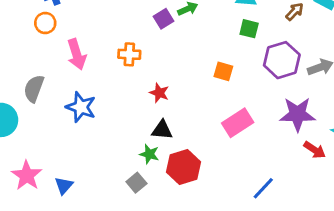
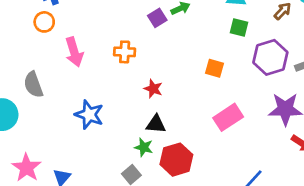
gray semicircle: (34, 89) -> (33, 85), turned -40
blue star: (81, 107) -> (89, 115), moved

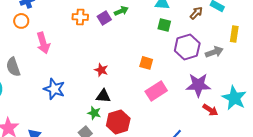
orange cross: (125, 52) -> (80, 17), moved
orange square: (214, 68) -> (146, 63), moved

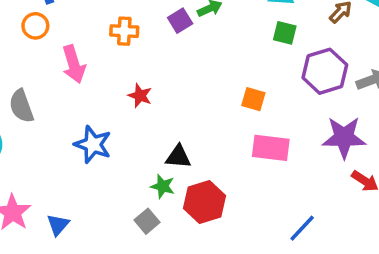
orange cross: (80, 17) -> (124, 31), moved
red star: (101, 70) -> (140, 96), moved
pink rectangle: (156, 91) -> (271, 148), turned 40

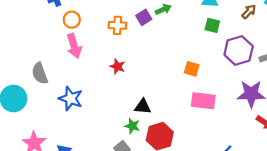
orange circle: (35, 26) -> (72, 20), moved
orange cross: (124, 31) -> (117, 25), moved
blue star: (93, 144) -> (71, 99), moved

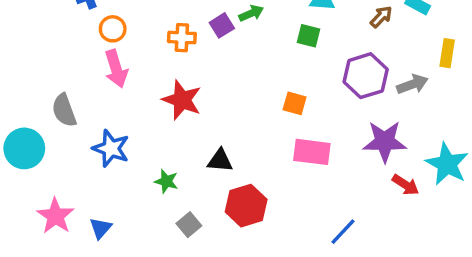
green square: (212, 25) -> (308, 36), moved
red star: (117, 67) -> (182, 100), size x1.6
green star: (132, 126) -> (166, 181), moved

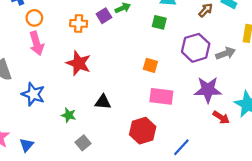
red hexagon: (246, 206) -> (143, 131), moved

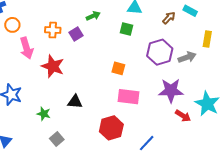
purple square: (104, 16) -> (76, 34), moved
pink arrow: (37, 43) -> (27, 48), moved

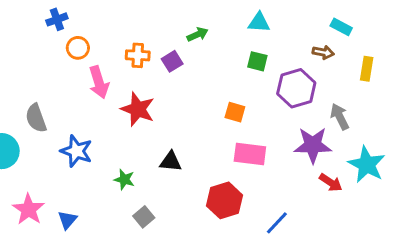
brown arrow: (169, 18) -> (323, 52), moved, turned 56
green square: (126, 29) -> (257, 61), moved
gray arrow: (187, 57) -> (340, 117), moved, turned -96

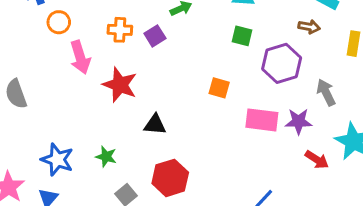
purple star: (313, 145) -> (298, 121), size x0.7
blue star: (76, 151) -> (57, 160), moved
pink rectangle: (250, 154) -> (262, 120), moved
black triangle: (171, 162) -> (155, 124), moved
red hexagon: (224, 200) -> (170, 178), moved

